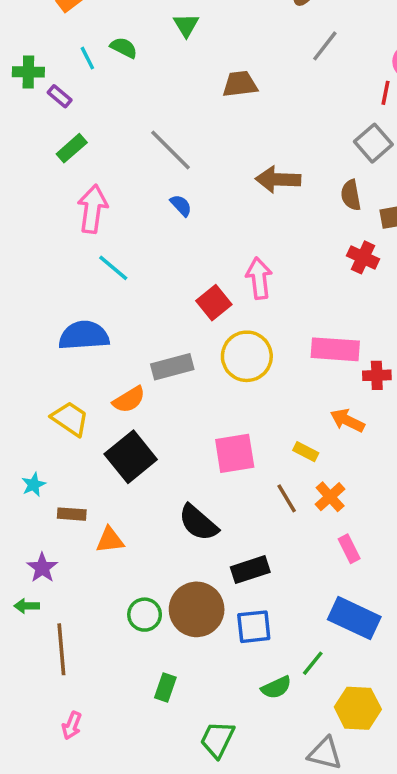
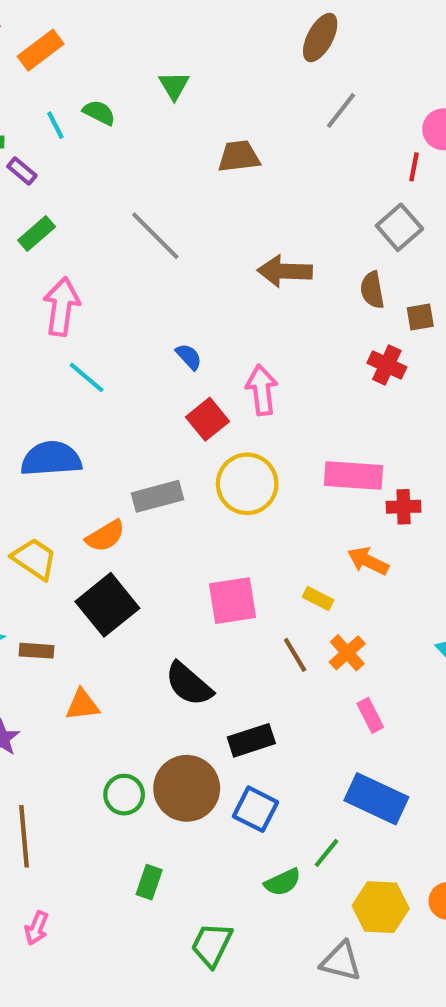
blue semicircle: (181, 205) -> (189, 357), moved
brown rectangle: (72, 514) -> (37, 651), moved
blue square: (254, 627) -> (255, 809), turned 33

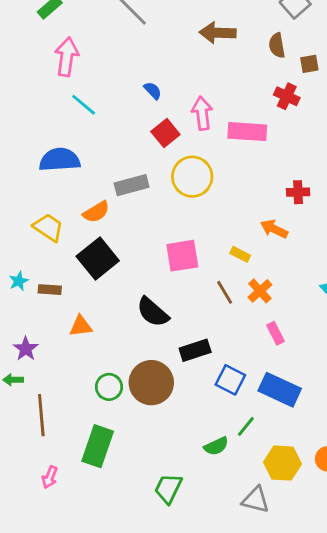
pink rectangle: (354, 475) -> (247, 132), moved
blue square: (255, 809) -> (230, 380), moved
green rectangle: (149, 882) -> (98, 446), moved, size x1.8

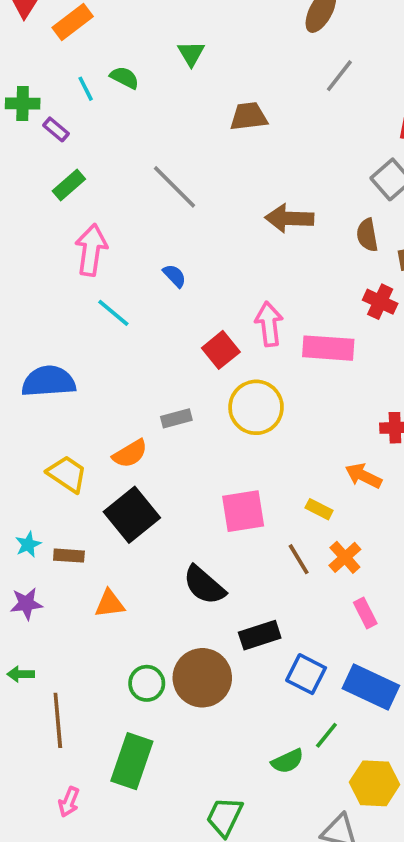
blue semicircle: (153, 91) -> (175, 276), moved
blue semicircle: (60, 160) -> (49, 381), moved
gray rectangle: (132, 185) -> (176, 418), size x0.7
purple star: (26, 349) -> (26, 604), moved, turned 30

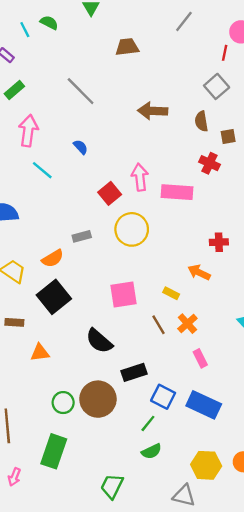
green line: (326, 735) -> (148, 423), moved

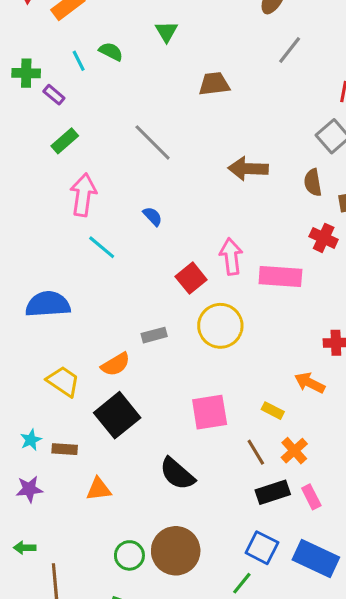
black rectangle: (134, 372) -> (273, 492), moved

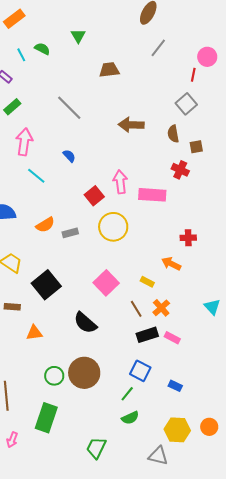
orange semicircle: (116, 364) -> (45, 225), moved
pink square: (210, 412) -> (106, 283), turned -35
pink rectangle: (311, 497) -> (172, 338), turned -35
blue rectangle: (316, 558) -> (175, 386), moved, size x0.5

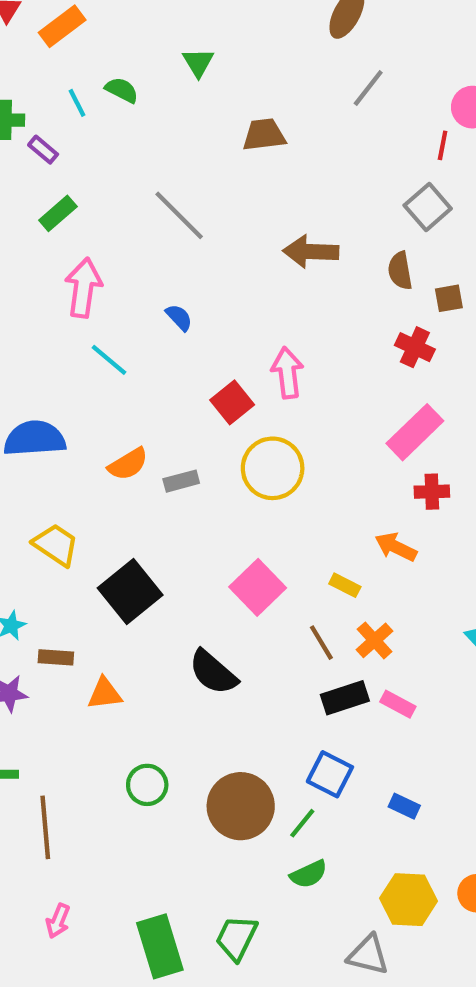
pink rectangle: (152, 195) -> (415, 432), moved, turned -48
brown rectangle: (12, 307) -> (56, 657), moved
brown circle: (84, 373) -> (241, 806), moved
green rectangle: (46, 418) -> (160, 946), moved, turned -36

